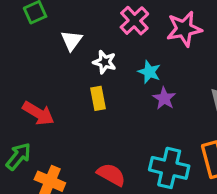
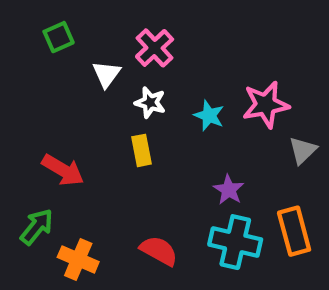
pink cross: (134, 21) -> (155, 48), moved
pink star: (184, 29) -> (266, 105), moved
purple star: (164, 98) -> (229, 190), moved

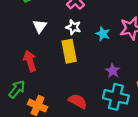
white triangle: (107, 74) -> (40, 26), moved
yellow rectangle: (141, 150) -> (69, 51), size x1.5
red arrow: (63, 170) -> (30, 61), turned -138

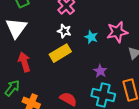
white triangle: (40, 26) -> (16, 28), moved, size x1.6
yellow rectangle: (69, 51) -> (60, 53), turned 70

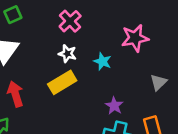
pink star: (117, 32) -> (135, 38), moved

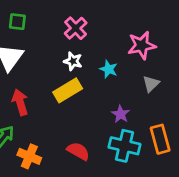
green square: (13, 15) -> (17, 22), turned 30
gray triangle: (158, 82) -> (151, 84), moved

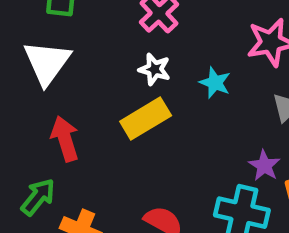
purple star: (121, 114) -> (264, 166), moved

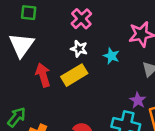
red arrow: (65, 139) -> (43, 75), moved

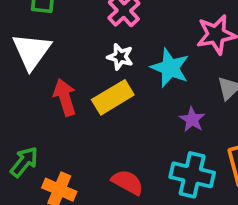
cyan star: (111, 56) -> (170, 68), size x1.5
purple star: (138, 100) -> (192, 119), moved

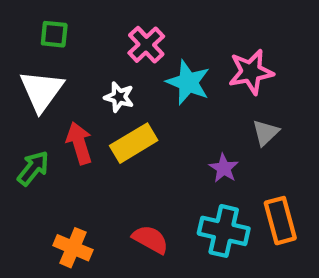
white star: (120, 57) -> (119, 97), moved
cyan star: (170, 68) -> (188, 82), moved
green arrow: (24, 162) -> (33, 168), moved

